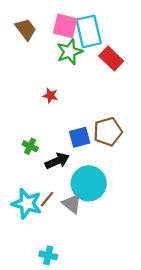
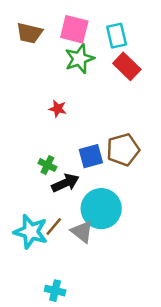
brown trapezoid: (26, 29) -> (29, 33), turned 140
cyan rectangle: (89, 31) -> (117, 36), moved, size x0.7
green cross: (30, 146) -> (47, 165), moved

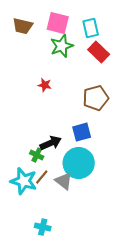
brown pentagon: (123, 150) -> (96, 98), moved
blue square: (91, 156) -> (82, 132), moved
green cross: (47, 165) -> (37, 155), moved

